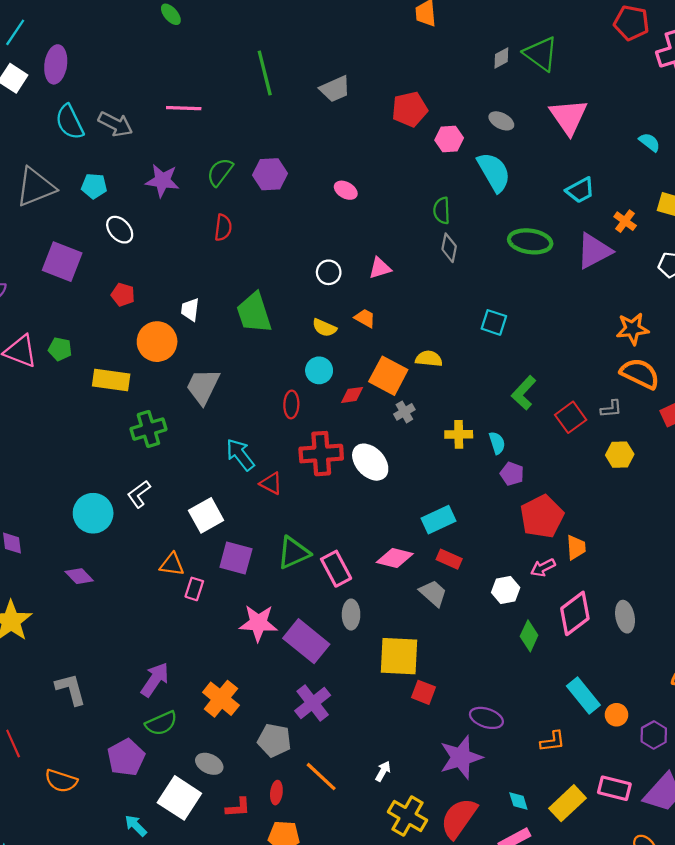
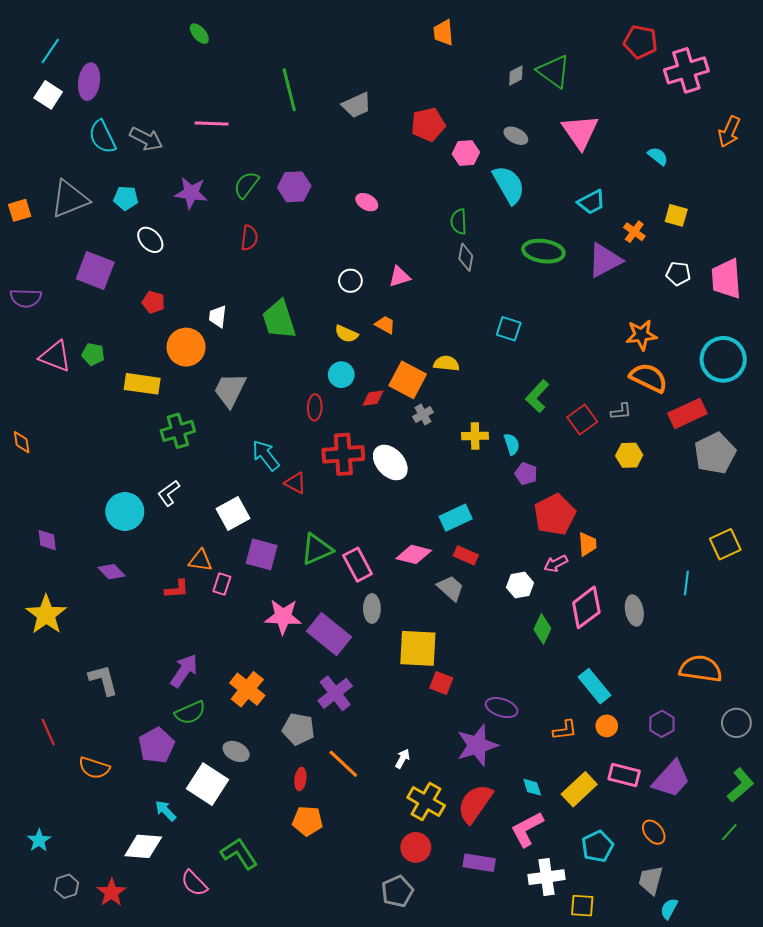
orange circle: (616, 715) -> (607, 726), moved
red L-shape: (238, 807) -> (177, 589), moved

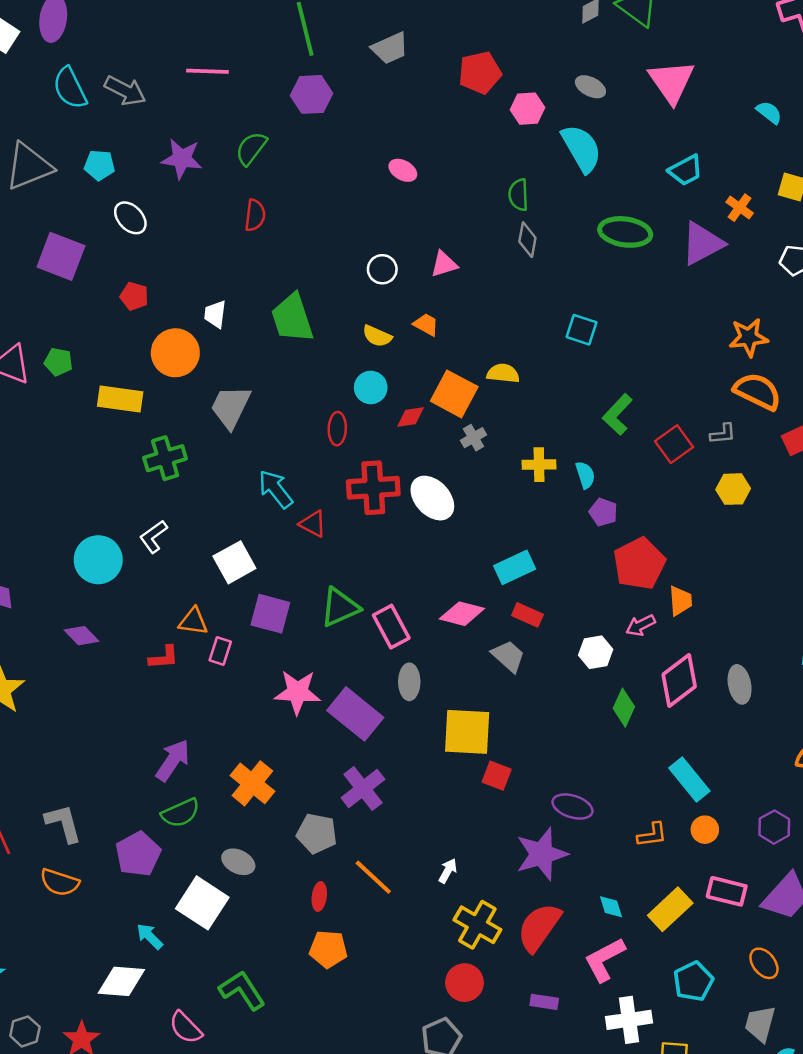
purple hexagon: (294, 187) -> (312, 94), moved
gray L-shape: (103, 680) -> (63, 823), moved
purple rectangle: (479, 863) -> (544, 1002), size x0.7

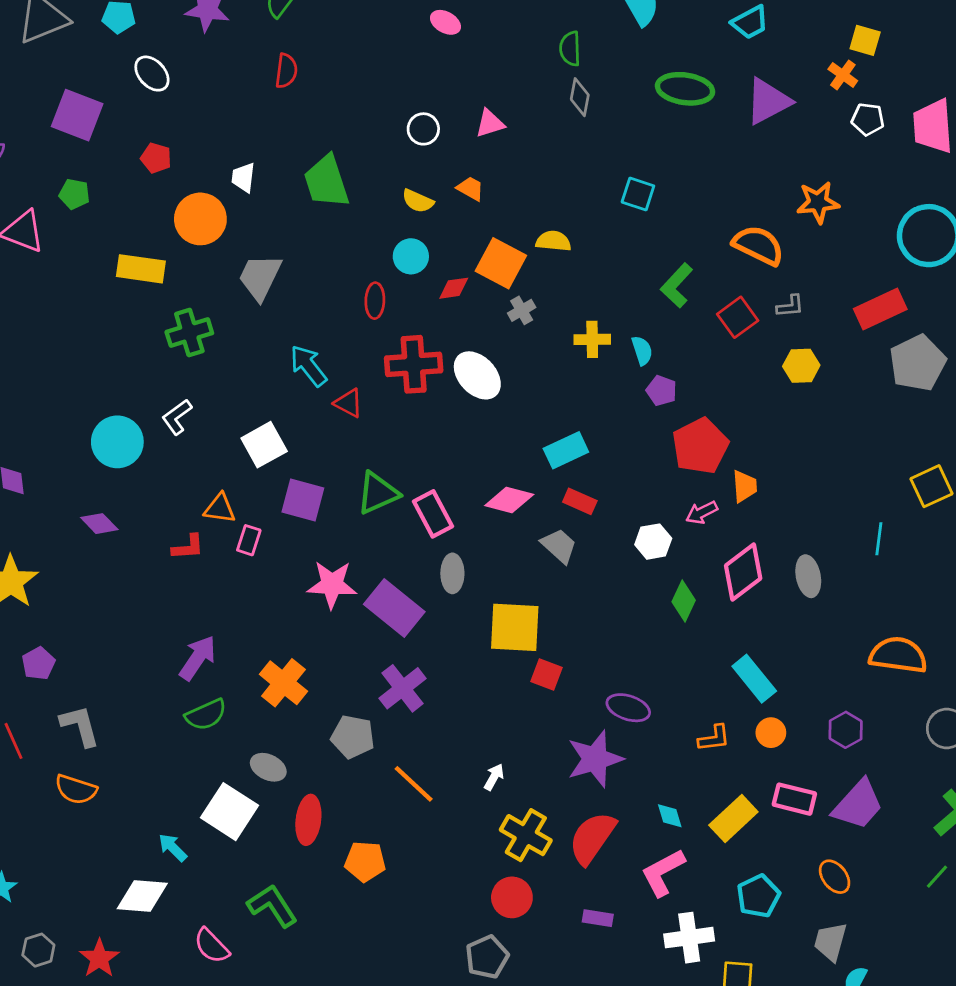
orange cross: (740, 208) -> (843, 75), moved
green pentagon: (58, 362) -> (74, 194), moved
orange semicircle: (758, 391) -> (758, 245), moved
purple pentagon: (138, 854) -> (38, 663), moved, size x0.7
red ellipse: (319, 896) -> (308, 820), moved, size x1.6

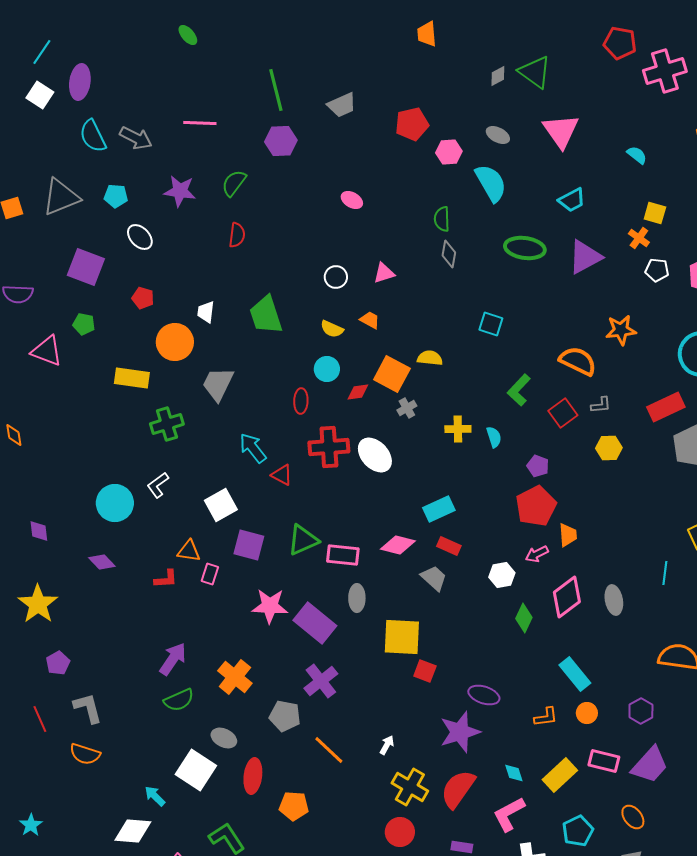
purple pentagon: (661, 391) -> (538, 466), moved
pink rectangle: (433, 514) -> (343, 555), turned -56

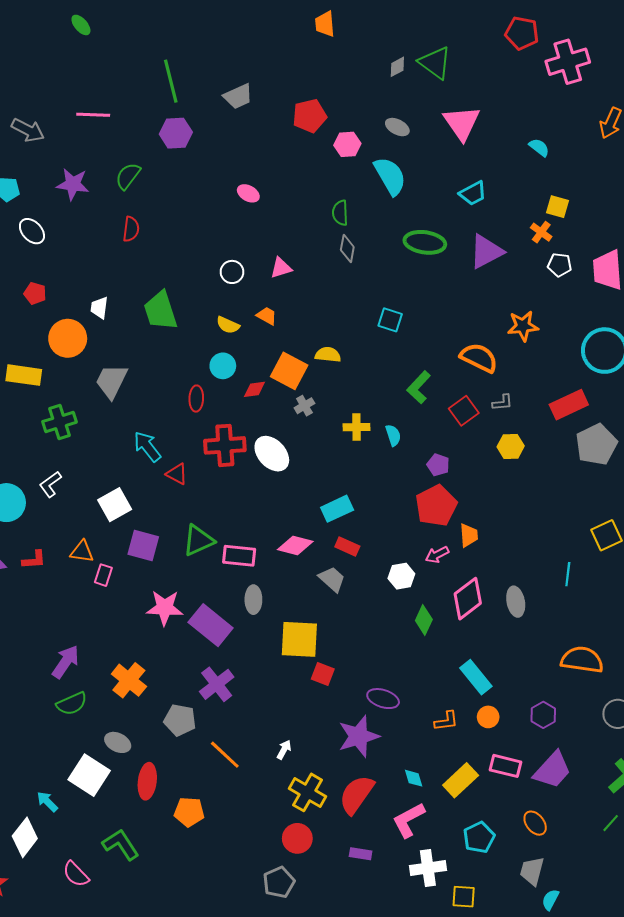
red L-shape: (166, 579) -> (34, 560), moved
white diamond: (133, 831) -> (25, 837), turned -57

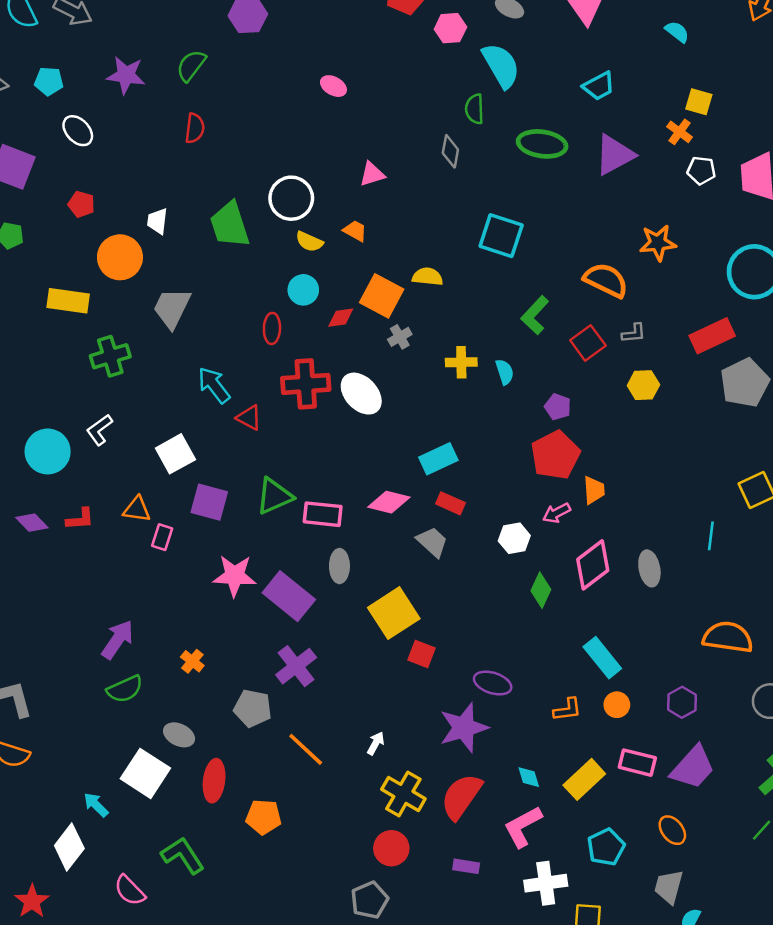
green semicircle: (340, 213) -> (475, 109), moved
white circle: (232, 272) -> (291, 198), moved, size x1.6
cyan square: (390, 320) -> (501, 236), size x1.5
yellow square: (299, 639) -> (394, 613), turned -36
orange cross: (129, 680) -> (192, 661), size x0.6

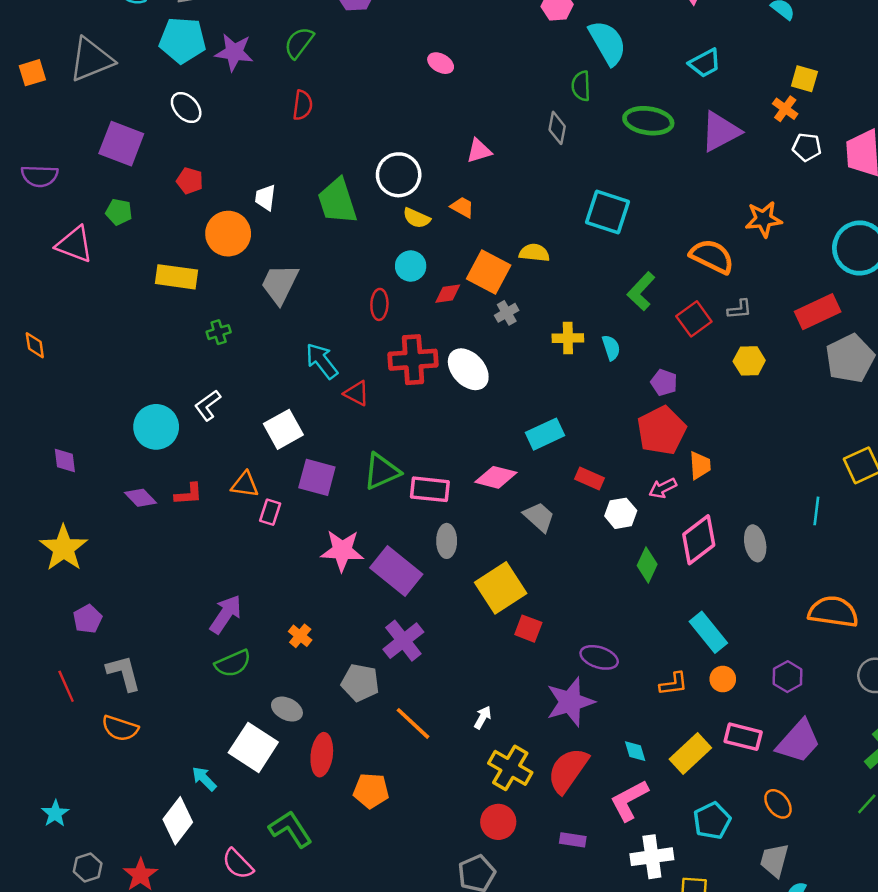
cyan pentagon: (49, 81) -> (182, 40), moved, size x1.6
green cross: (110, 356) -> (219, 332), size x0.6
red rectangle: (450, 503) -> (589, 479), moved

